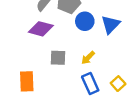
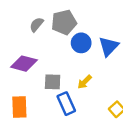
purple diamond: (41, 29) -> (24, 64), moved
blue rectangle: (90, 84) -> (66, 104), moved

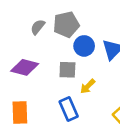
gray square: (53, 82) -> (67, 70), moved

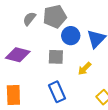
yellow arrow: (88, 86) -> (85, 69), moved

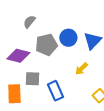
gray pentagon: (55, 17) -> (46, 45), moved
gray square: (56, 57) -> (32, 79), moved

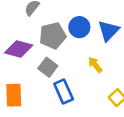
yellow arrow: (81, 69) -> (95, 65), turned 96
gray square: (32, 79) -> (48, 67), moved, turned 35

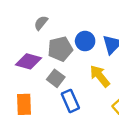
yellow arrow: (95, 65) -> (100, 76), size x1.5

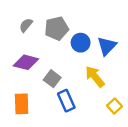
gray semicircle: (41, 23) -> (26, 25), moved
gray pentagon: (60, 49) -> (57, 28), moved

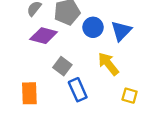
purple diamond: (26, 62) -> (44, 36), moved
yellow square: (114, 106) -> (130, 96), turned -32

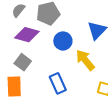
blue circle: (93, 27) -> (63, 41), moved
gray square: (62, 66) -> (23, 62), moved

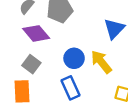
purple diamond: (27, 35) -> (36, 33), turned 35
blue circle: (63, 41) -> (74, 58), moved

